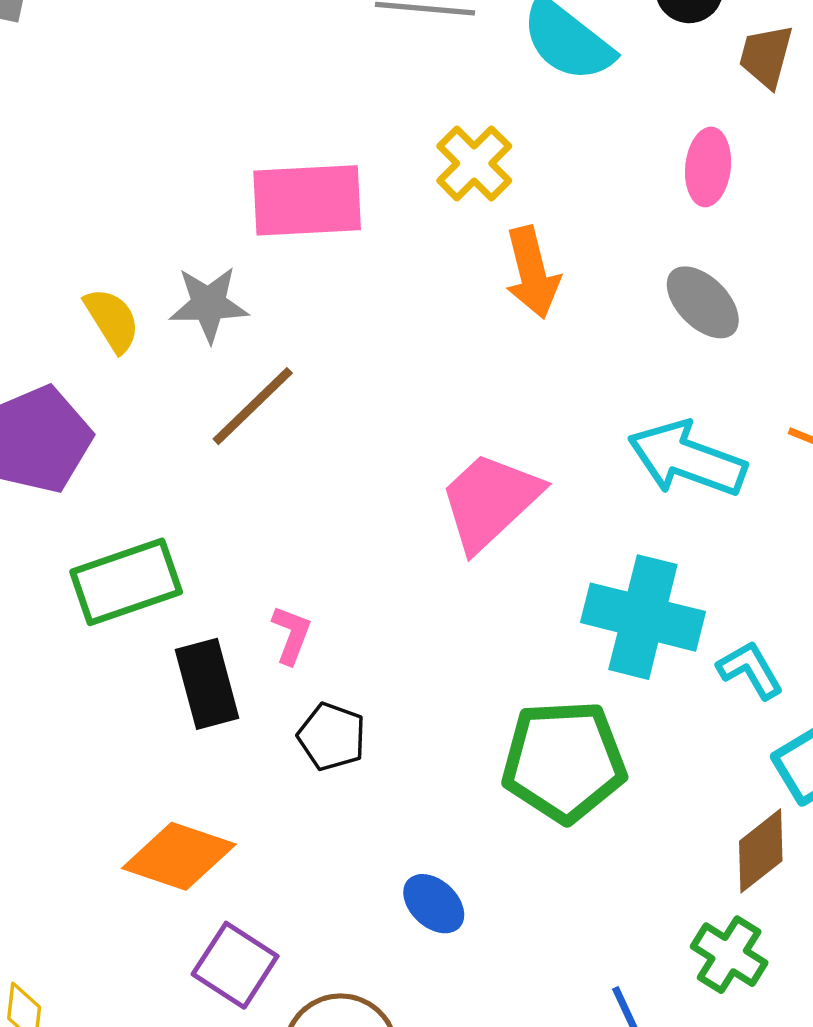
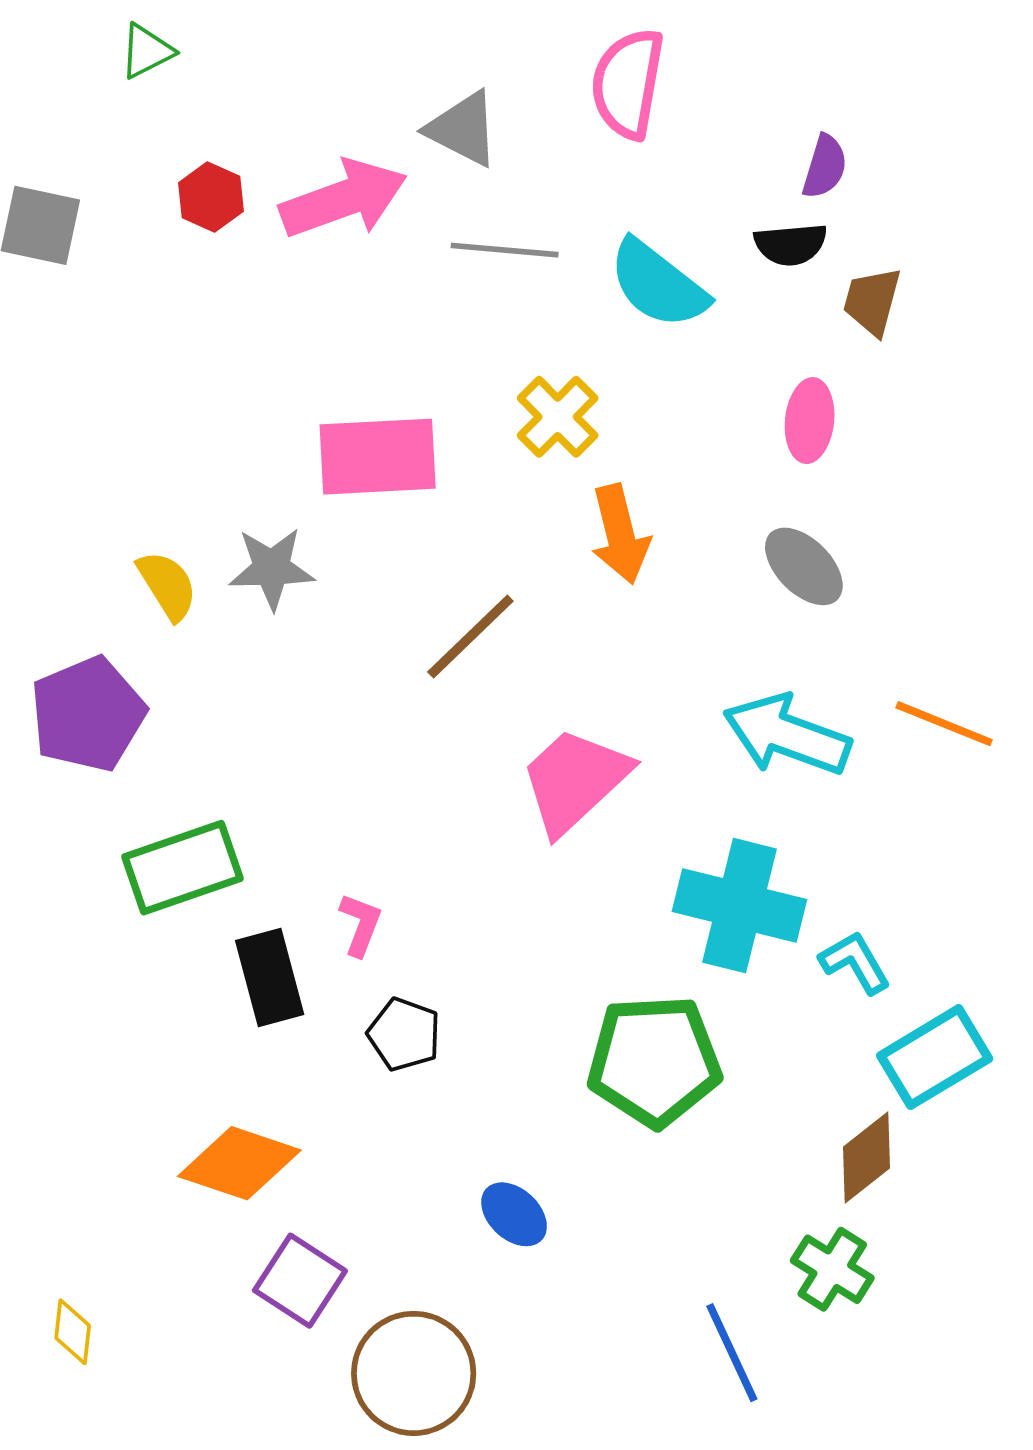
brown line: (253, 406) -> (470, 637), moved

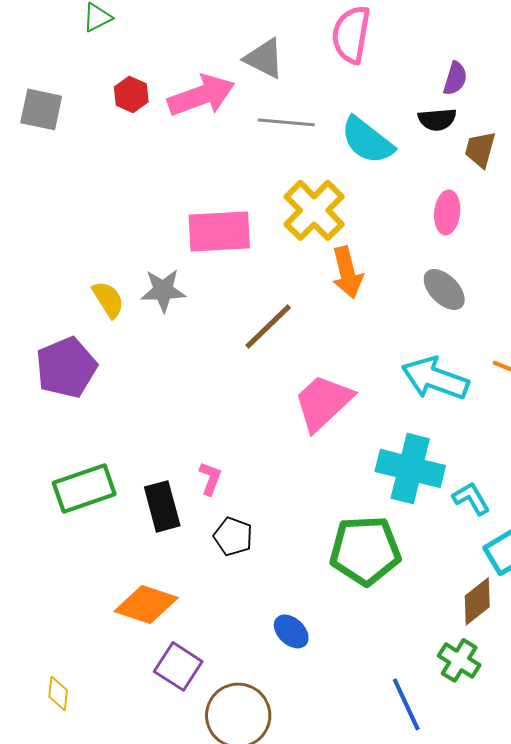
yellow cross: (558, 417) -> (314, 210), size x1.4
green rectangle: (183, 868) -> (84, 488), moved

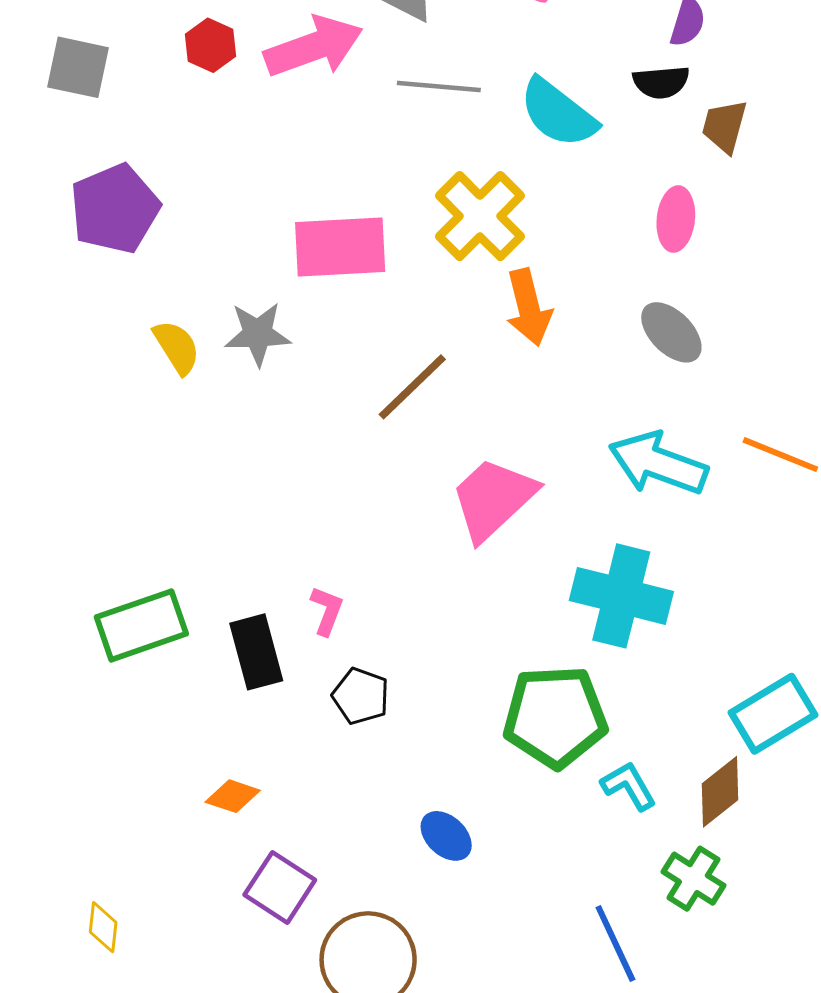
purple pentagon: (66, 367) -> (115, 209), moved
cyan L-shape: (471, 498) -> (629, 786), moved
orange diamond: (146, 604) -> (233, 796), size x0.6

